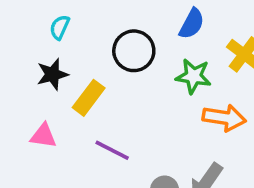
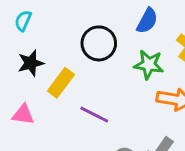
cyan semicircle: (60, 27) -> (23, 21), moved
purple line: (112, 150) -> (94, 115), moved

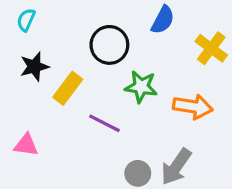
green star: (149, 65) -> (141, 87), moved
pink triangle: (23, 115) -> (26, 145), moved

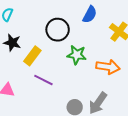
black star: (34, 67) -> (12, 43), turned 30
purple line: (104, 123) -> (43, 80), moved

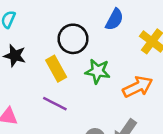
yellow rectangle: (32, 56) -> (56, 69), moved, turned -66
orange arrow: (108, 67) -> (138, 87), turned -35

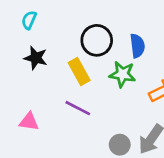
blue semicircle: (114, 19) -> (137, 46), moved, turned -35

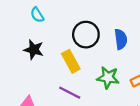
cyan semicircle: (29, 20) -> (37, 15), moved, turned -56
green star: (122, 74) -> (108, 78), moved

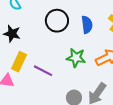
yellow rectangle: (71, 61) -> (19, 62), moved, turned 54

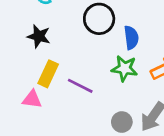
blue semicircle: (87, 25) -> (131, 38), moved

